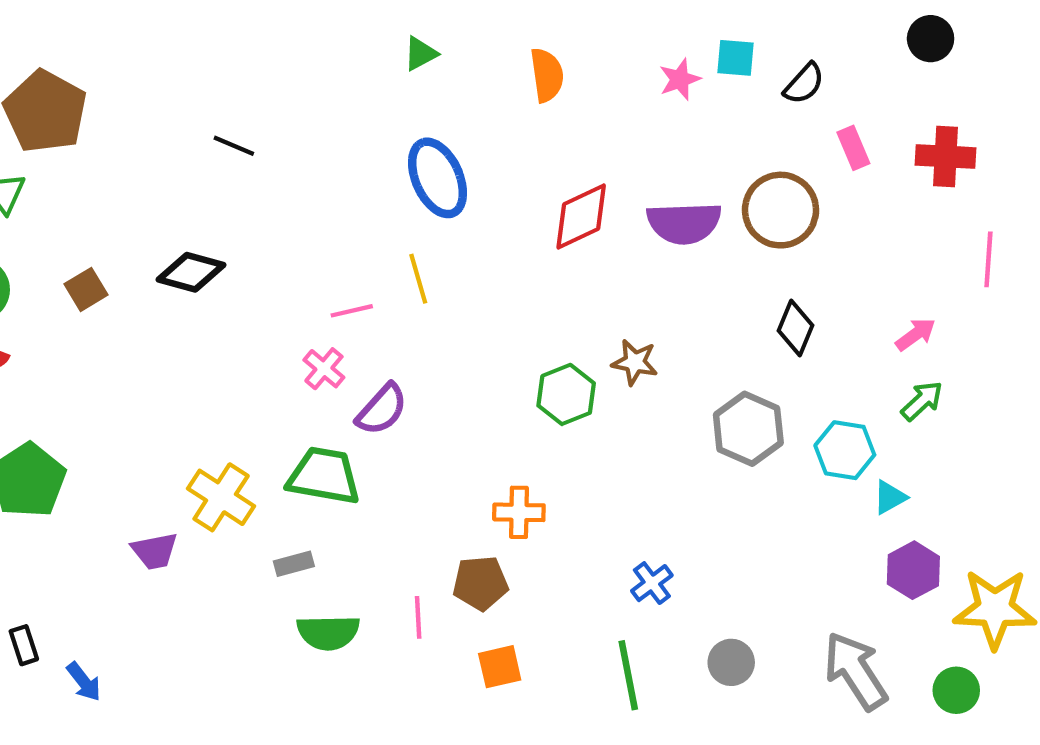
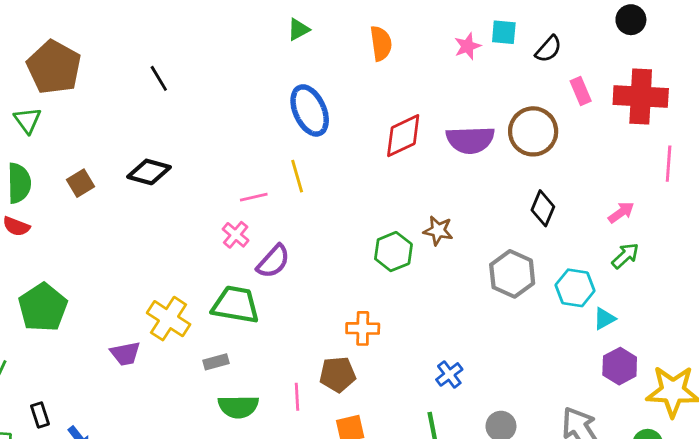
black line: (234, 146) -> (159, 78), moved, turned 36
red cross: (946, 156) -> (641, 97), size x1.4

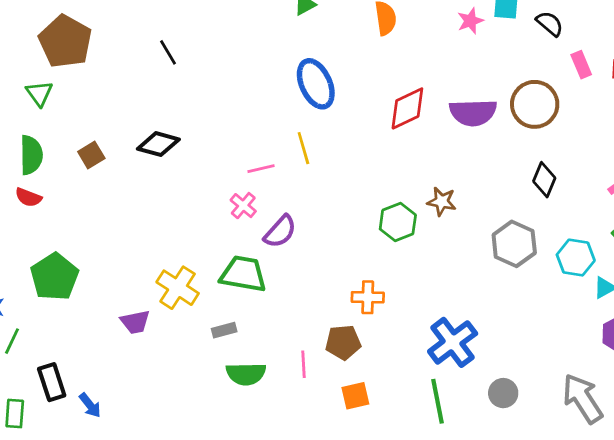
black semicircle: (548, 49) -> (550, 24), turned -92
blue cross: (449, 374) -> (453, 342), size x1.8
black rectangle: (40, 415) -> (52, 382), size x1.5

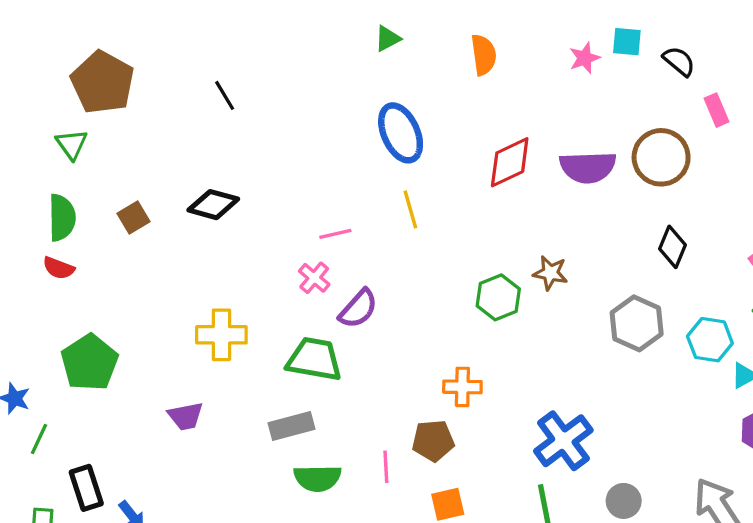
yellow line: (303, 148) -> (410, 209), moved
yellow cross: (178, 288) -> (221, 335), moved, turned -33
gray rectangle: (224, 330) -> (291, 426), size x1.5

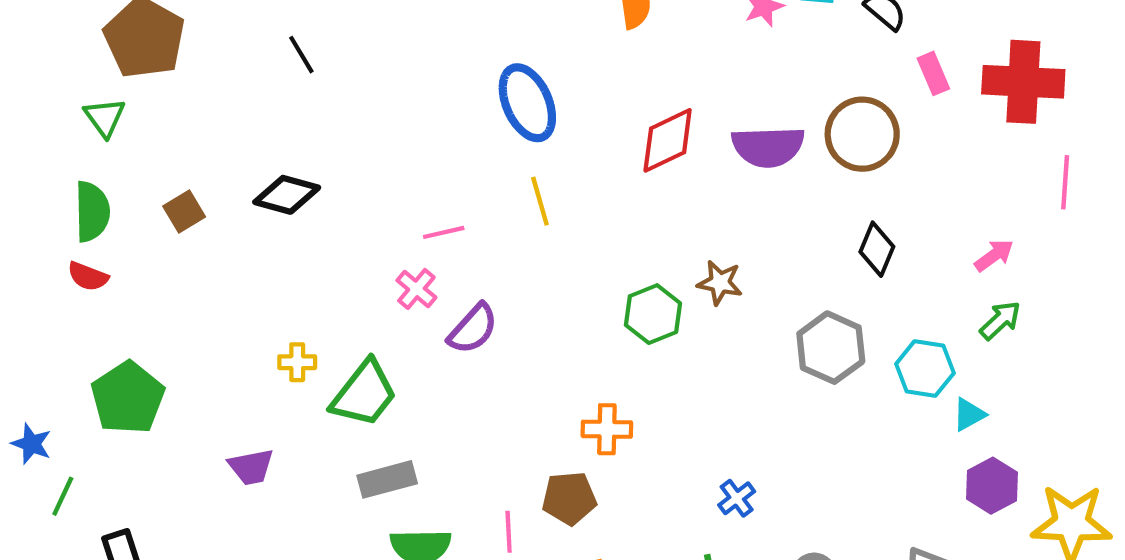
yellow cross: (221, 335) -> (297, 362), size x0.6
green trapezoid: (314, 359) -> (364, 394), moved, turned 118
blue cross: (563, 441) -> (737, 498), size x0.5

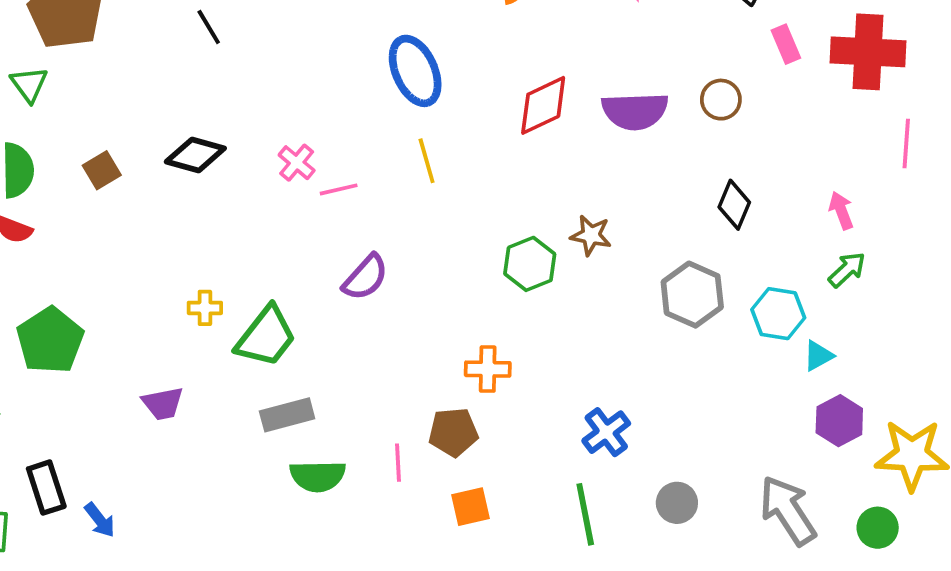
brown circle: (862, 134) -> (721, 100), size x0.6
pink arrow: (994, 255) -> (841, 210), turned -75
pink cross: (416, 289) -> (297, 163), moved
blue cross: (737, 498) -> (606, 432), size x1.4

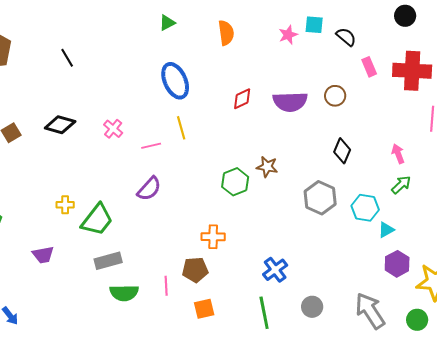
red diamond: (543, 105) -> (242, 99), size x0.7
pink line: (339, 189) -> (151, 146), moved

